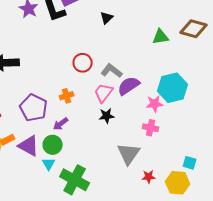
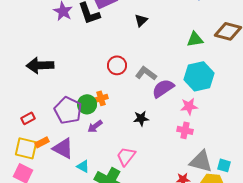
cyan hexagon: (173, 88) -> (199, 76), moved
pink trapezoid: (104, 93) -> (126, 156), moved
green circle: (53, 145) -> (87, 104), moved
gray triangle: (129, 154) -> (201, 161), moved, turned -50
cyan triangle: (49, 164) -> (83, 166), turned -32

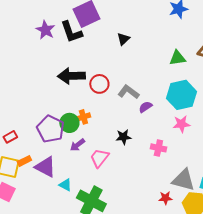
black arrow: (40, 65) -> (71, 76), moved
purple semicircle: (163, 88) -> (145, 107), size x0.6
pink star: (189, 106) -> (181, 124), moved
pink cross: (185, 130) -> (158, 148), moved
pink trapezoid: (126, 156) -> (99, 158), moved

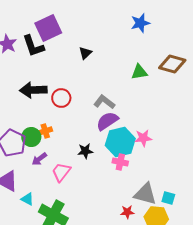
gray L-shape: (128, 92) -> (104, 102), moved
cyan hexagon: (181, 95) -> (120, 142), moved
purple semicircle: (145, 107) -> (107, 121), size x1.6

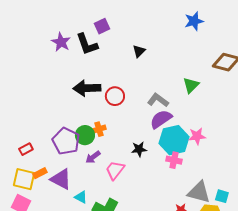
purple square: (48, 28) -> (102, 26), size x0.6
green triangle: (139, 72) -> (191, 85), moved, turned -36

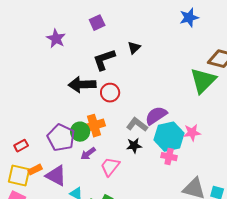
black L-shape: (87, 44) -> (104, 60), moved, turned 90
green triangle: (191, 85) -> (203, 81), moved, size x1.6
gray L-shape: (158, 100) -> (137, 125), moved
orange cross: (99, 129) -> (94, 126), size x1.5

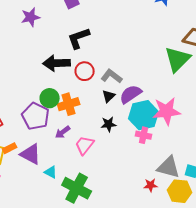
purple star: (56, 39) -> (31, 17), turned 30
black triangle: (134, 48) -> (109, 96), moved
gray L-shape: (137, 125) -> (112, 76), moved
green circle: (80, 132) -> (50, 98), moved
pink star: (192, 133) -> (167, 111), size x1.6

